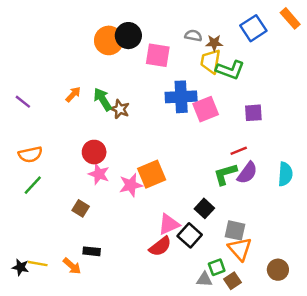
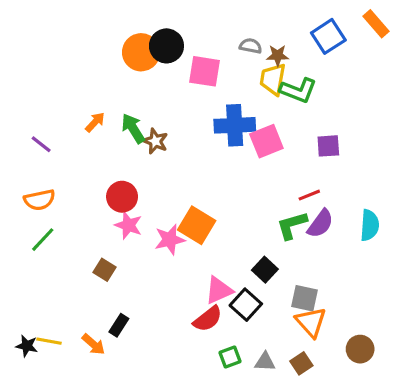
purple line: (23, 102) -> (41, 144), moved
orange square: (152, 174) -> (197, 225), turned -36
black rectangle: (92, 251) -> (119, 325), turned -63
green square: (217, 267) -> (230, 357), moved

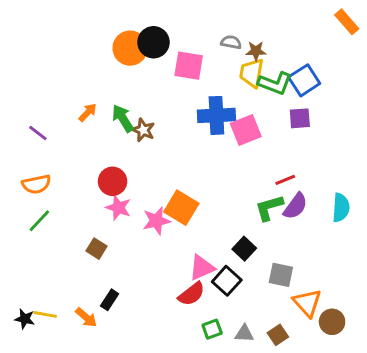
blue square: (328, 36) -> (304, 80), moved
purple square: (328, 146) -> (300, 118), moved
orange triangle: (311, 322) -> (307, 303), moved

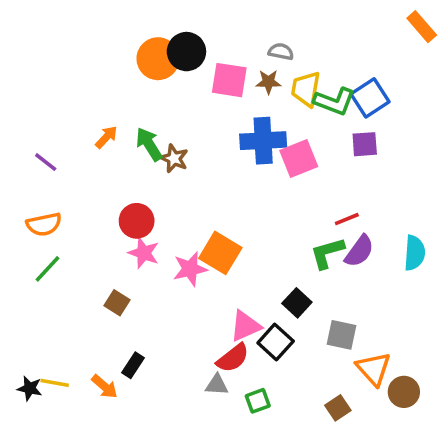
brown star: (256, 51) -> (268, 82), moved
gray triangle: (244, 333) -> (217, 385), moved

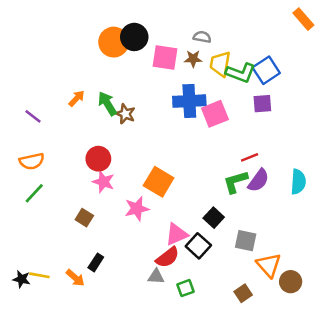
pink star: (190, 269) -> (137, 209), moved

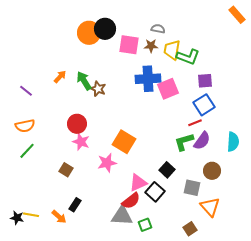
blue square: (266, 70) -> (204, 105), moved
gray triangle: (156, 277) -> (122, 216), size x1.6
brown circle: (291, 282) -> (212, 171), moved

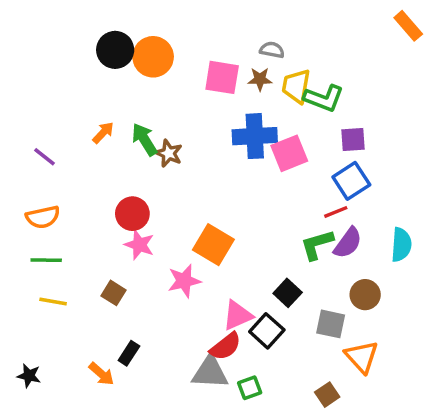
black circle: (105, 29) -> (115, 50), moved
green line: (27, 151) -> (46, 260), turned 48
yellow line: (31, 215) -> (53, 302), moved

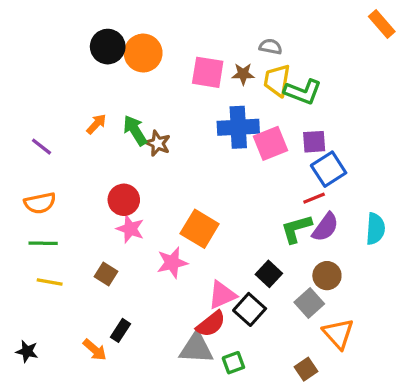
gray semicircle: (272, 50) -> (271, 47), moved
purple square: (353, 140) -> (314, 142), moved
brown circle: (365, 295) -> (327, 276), moved
gray square: (331, 324) -> (309, 303), turned 36

